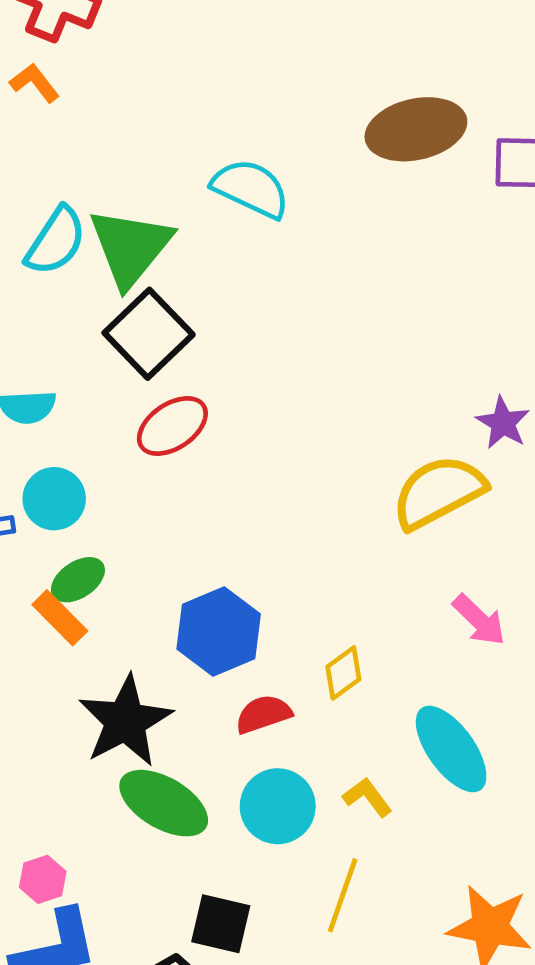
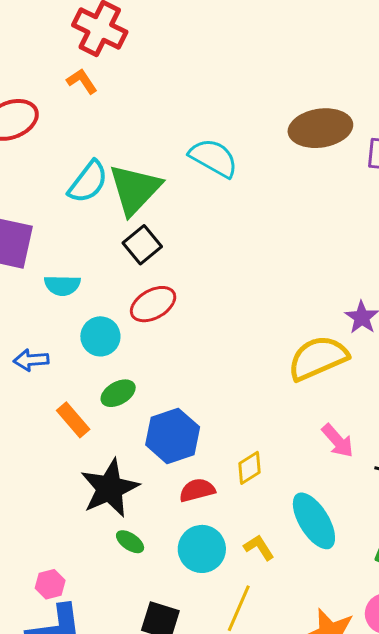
black square: (149, 334) -> (142, 245), size x0.7
cyan circle: (54, 499) -> (100, 336), moved
green ellipse: (78, 580) -> (118, 393), moved
green ellipse: (164, 803) -> (130, 542), size x0.5

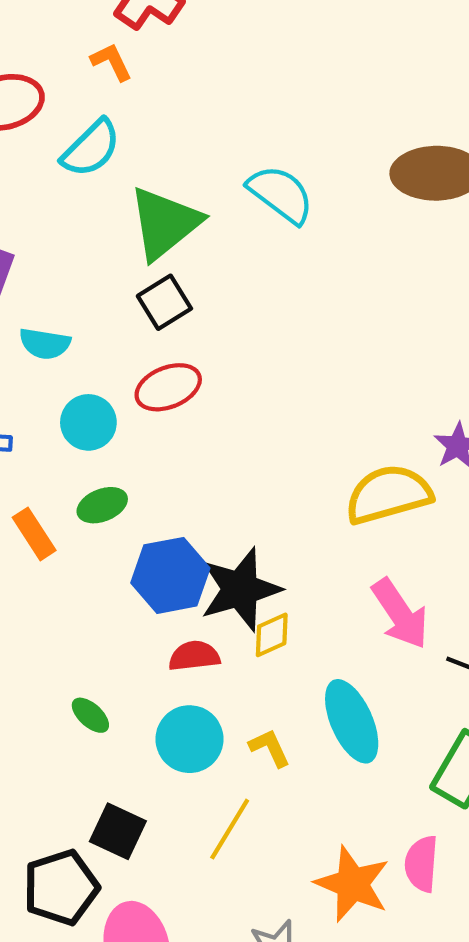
cyan semicircle: (88, 182) -> (91, 148), moved
pink arrow: (338, 441) -> (400, 614), size x1.4
black star: (110, 488) -> (240, 589), moved

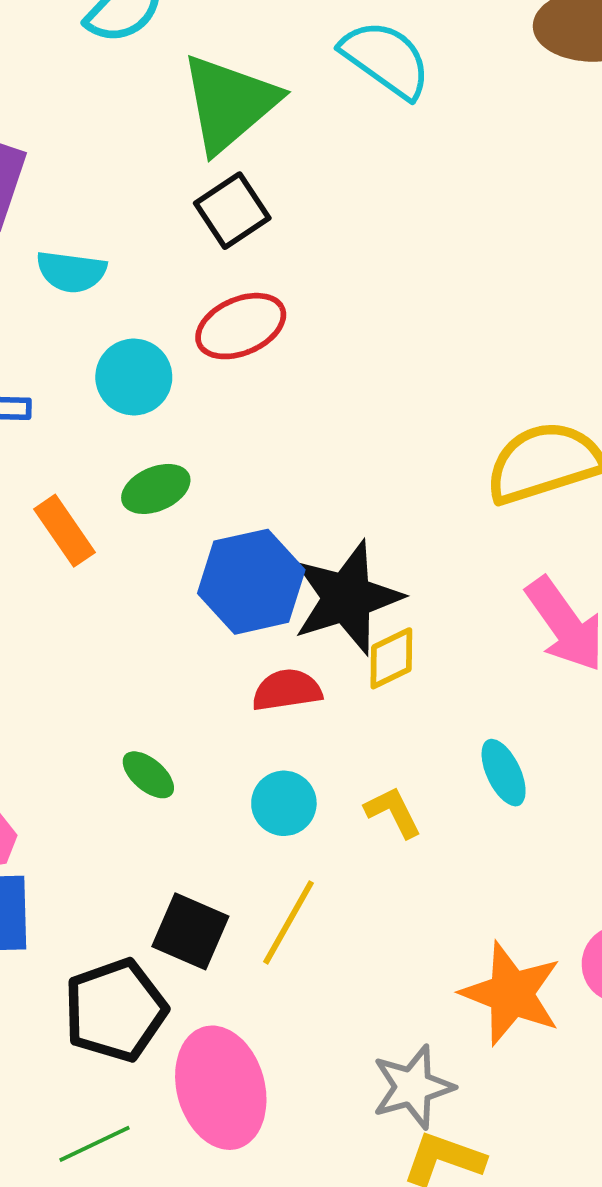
cyan ellipse: (352, 721) -> (504, 773), size x0.6
cyan circle: (189, 739) -> (284, 803), size x0.7
yellow line: (230, 829) -> (288, 922), moved

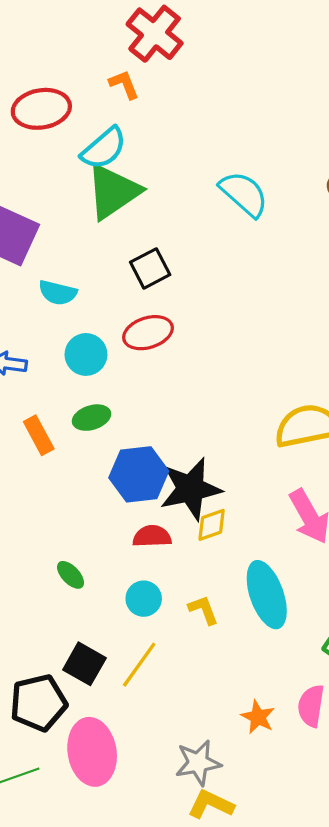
green triangle: (229, 103) -> (113, 192), moved
cyan ellipse: (504, 773) -> (267, 595), size x1.8
orange star: (511, 994) -> (258, 717), size x0.6

